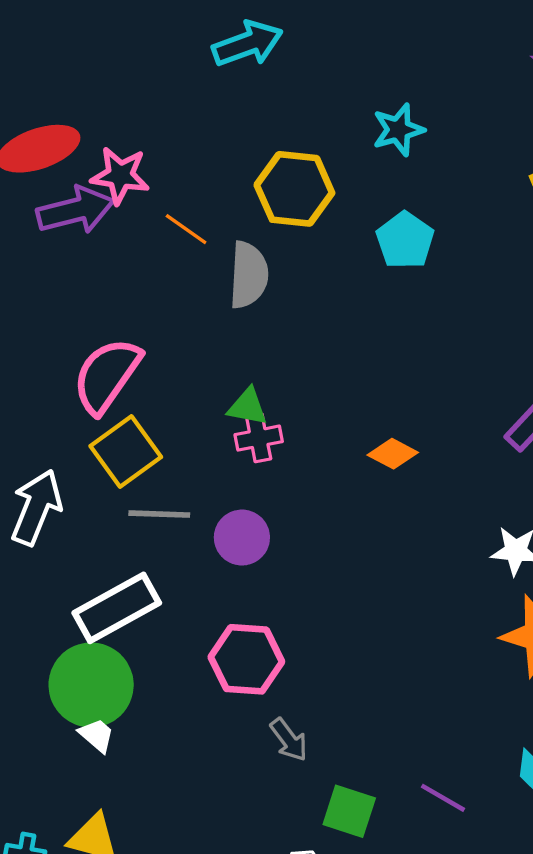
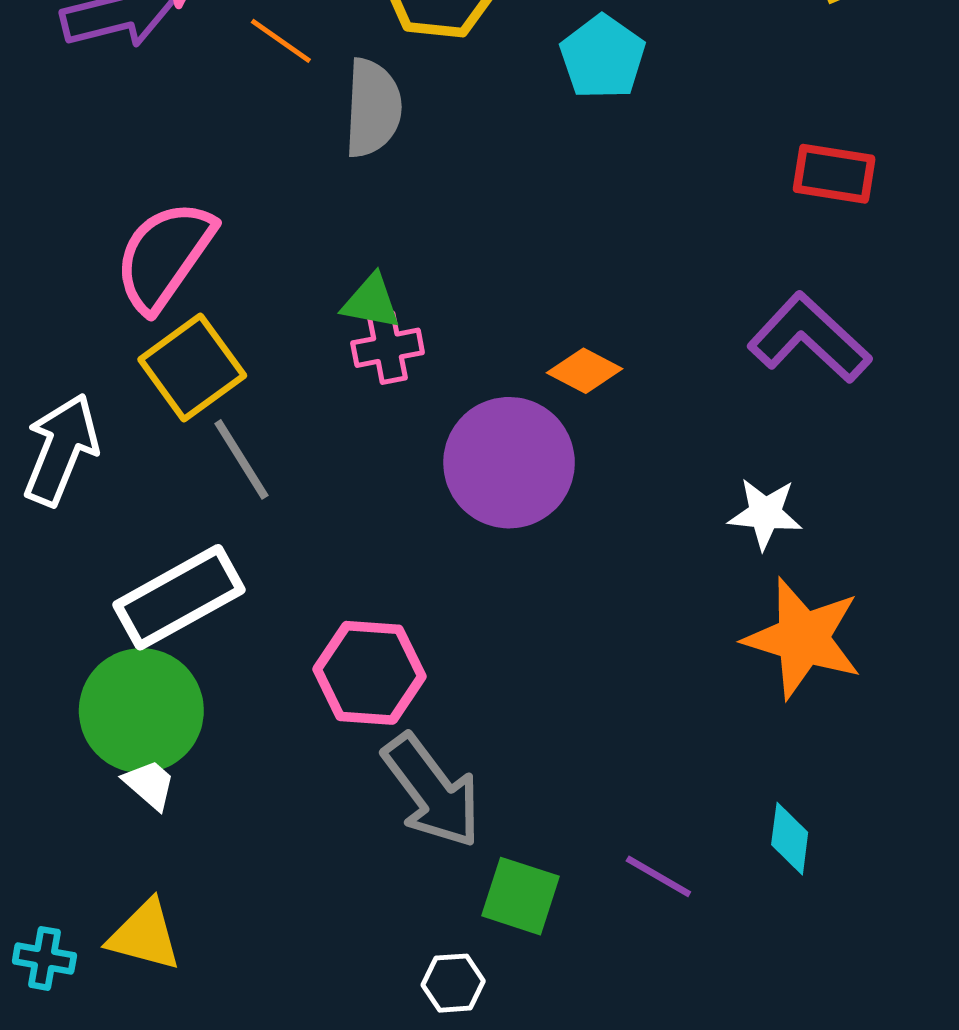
gray line: (159, 514) -> (241, 459), turned 56
purple circle: (242, 538) -> (509, 463), moved, size x1.6
gray arrow: (289, 740) -> (432, 791), size x1.8

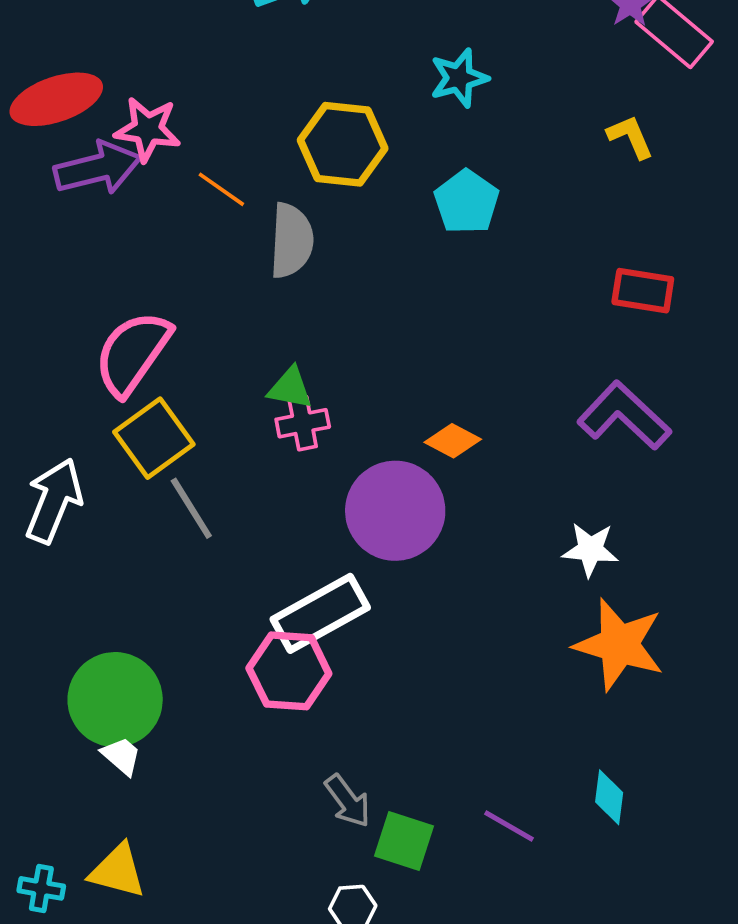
white rectangle: (179, 597) -> (320, 613), moved
gray arrow: (432, 791) -> (348, 801), moved, size x0.6

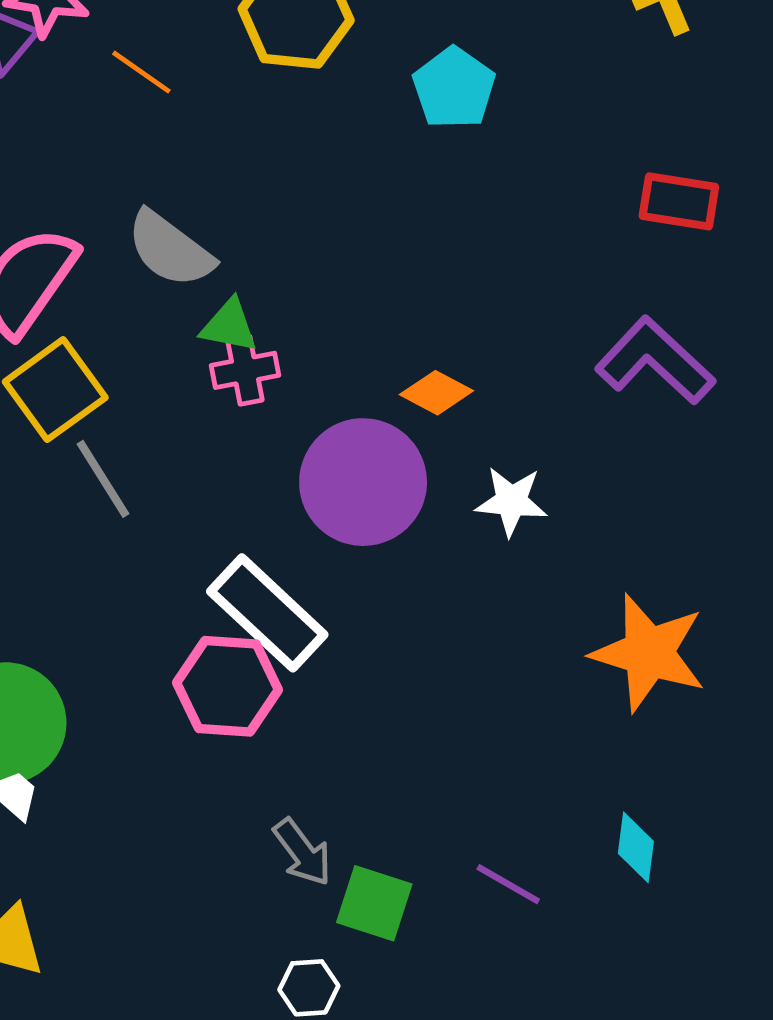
gray semicircle: (291, 241) -> (170, 249), moved, turned 124
white star: (590, 550) -> (511, 501), moved
white rectangle: (320, 613) -> (267, 613), turned 72

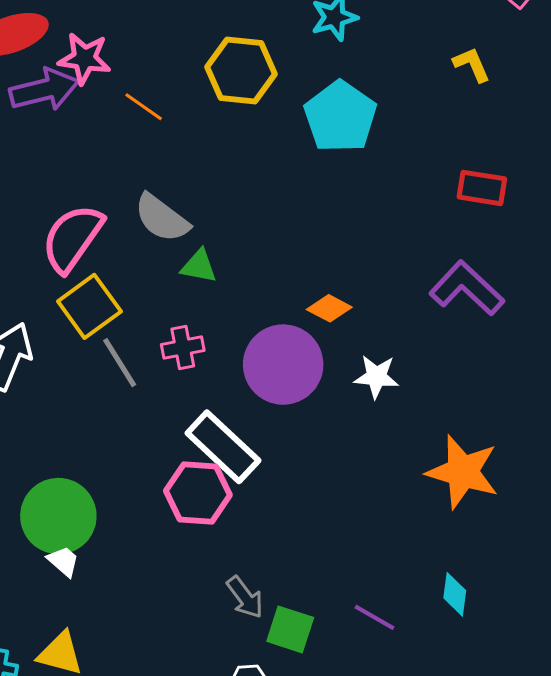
cyan pentagon: (454, 88) -> (340, 117), size x1.4
pink cross: (245, 370) -> (183, 347), moved

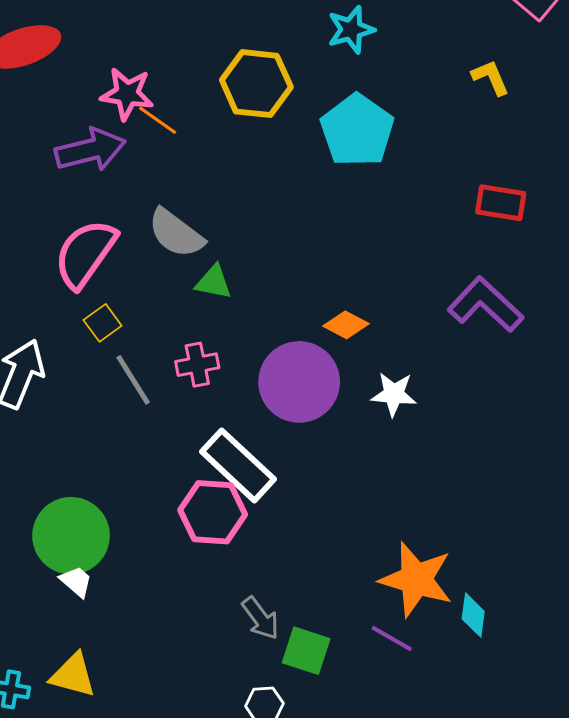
pink star: (84, 59) -> (127, 94), moved
purple arrow: (44, 90) -> (90, 150), moved
yellow square: (89, 306) -> (103, 323), size x0.6
orange star: (463, 472) -> (416, 579), moved

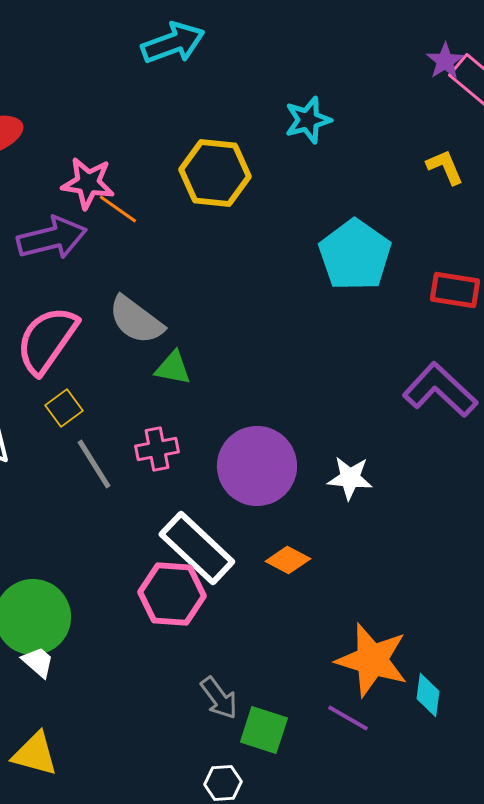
cyan pentagon: (357, 130) -> (355, 255), moved
orange diamond: (346, 325) -> (288, 560), moved

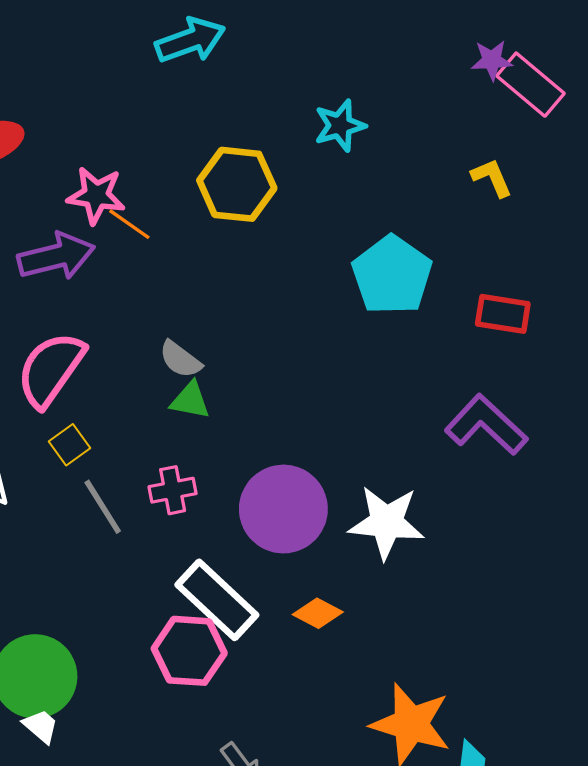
purple star: (445, 61) -> (492, 60), turned 30
gray semicircle: (136, 320) -> (180, 359), moved, size x0.7
white star: (350, 478) -> (386, 522), size x1.5

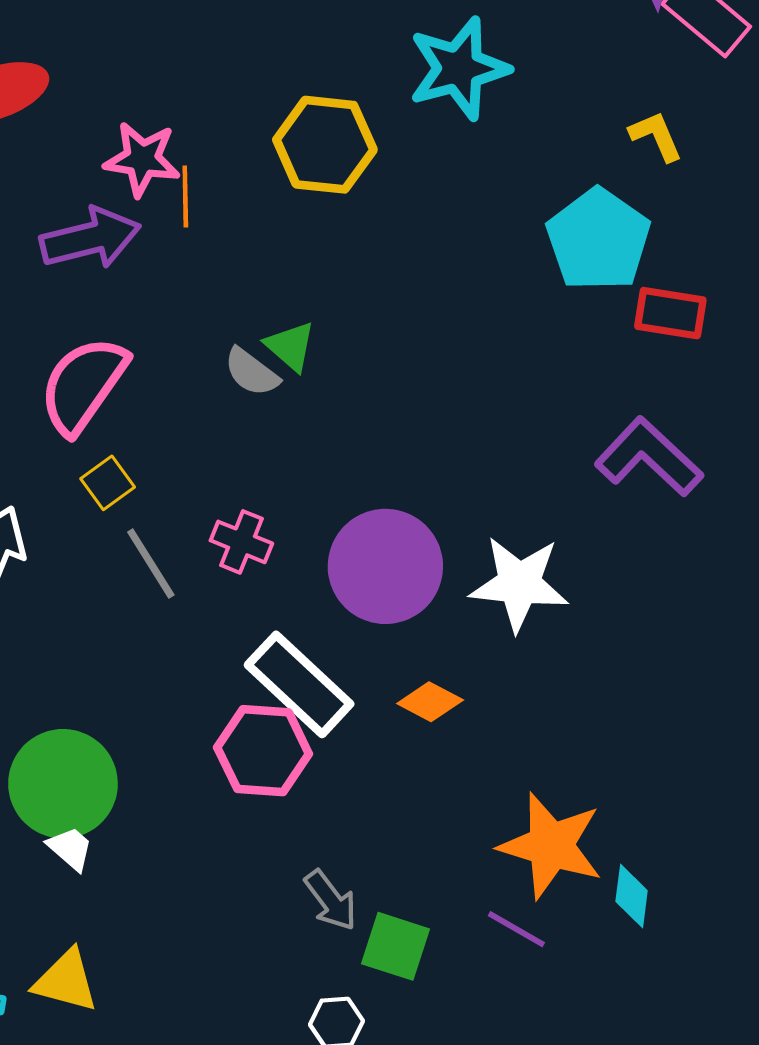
cyan star: (340, 126) -> (459, 68), size x1.5
orange line: (129, 224) -> (185, 196), turned 54
cyan pentagon: (392, 275) -> (598, 240), moved
green triangle: (190, 400) -> (290, 346), moved, turned 30
pink cross: (173, 490) -> (241, 542), turned 33

